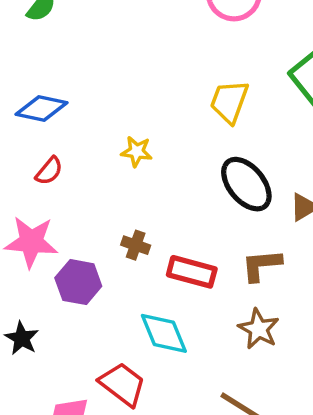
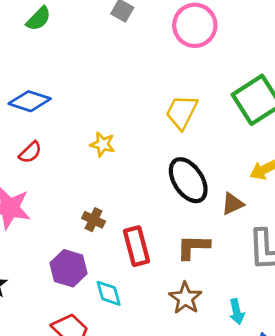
red rectangle: (192, 272) -> (136, 246), turned 54
purple hexagon: (78, 282) -> (69, 268), moved
cyan diamond: (164, 333) -> (109, 293), size x0.7

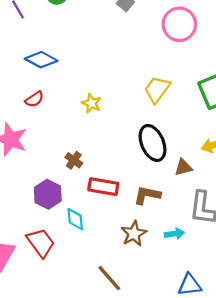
red rectangle: (136, 246) -> (103, 187), turned -76
cyan arrow: (237, 312) -> (174, 234), moved, turned -96

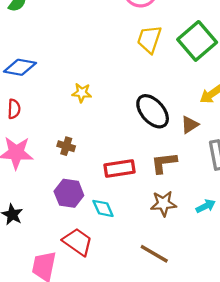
yellow trapezoid: (157, 89) -> (149, 39), moved
red semicircle: (34, 99) -> (14, 109), moved, turned -36
brown cross: (74, 160) -> (66, 146), moved
brown star: (134, 234) -> (163, 204), turned -30
cyan arrow: (174, 234) -> (206, 206), moved

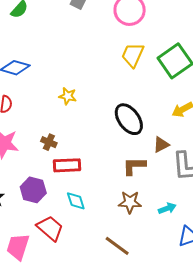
brown triangle: (190, 125) -> (161, 145), moved
red rectangle: (119, 168) -> (67, 165), moved
purple hexagon: (69, 193) -> (33, 190), moved

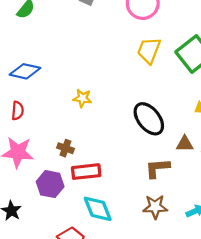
brown triangle: (161, 145) -> (185, 144), turned 30
purple hexagon: (33, 190) -> (50, 184), moved
cyan diamond: (76, 201) -> (98, 209), size x1.4

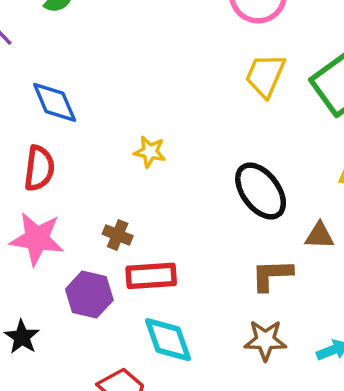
blue diamond: (25, 71) -> (55, 102), turned 52
red semicircle: (18, 111) -> (39, 168), size x1.4

